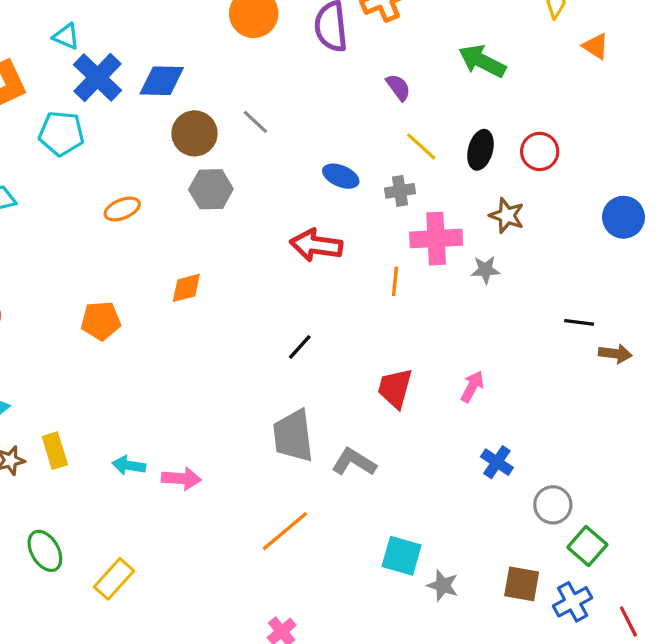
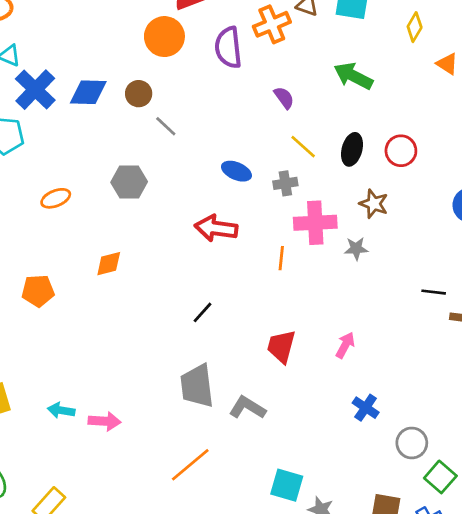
brown circle: (195, 133) -> (139, 94), moved, size x0.7

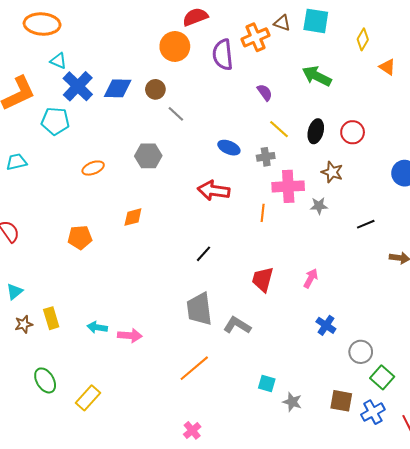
black line: (434, 292) -> (366, 224), moved, turned -30
cyan square: (287, 485) -> (267, 384), size x0.7

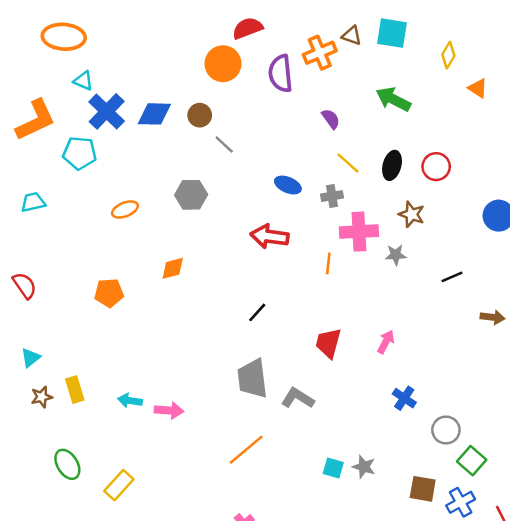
gray star: (292, 402) -> (364, 467), moved

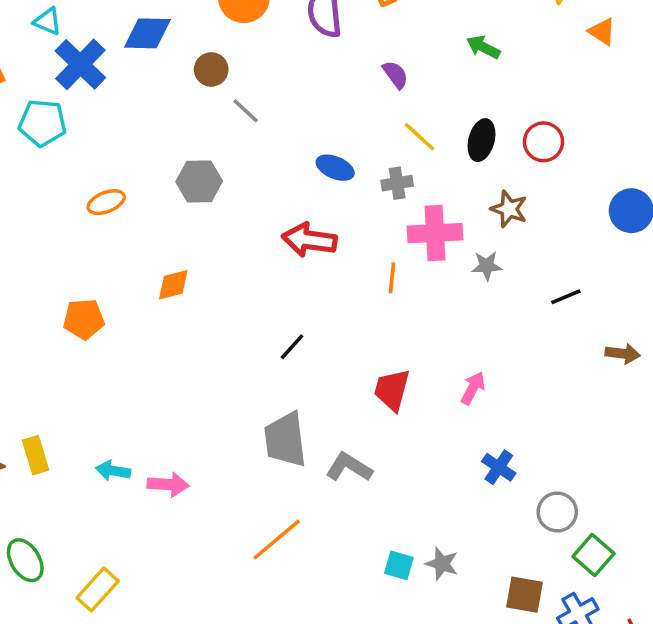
green arrow: (393, 99) -> (483, 47), size x0.7
blue diamond: (154, 114) -> (147, 33), moved

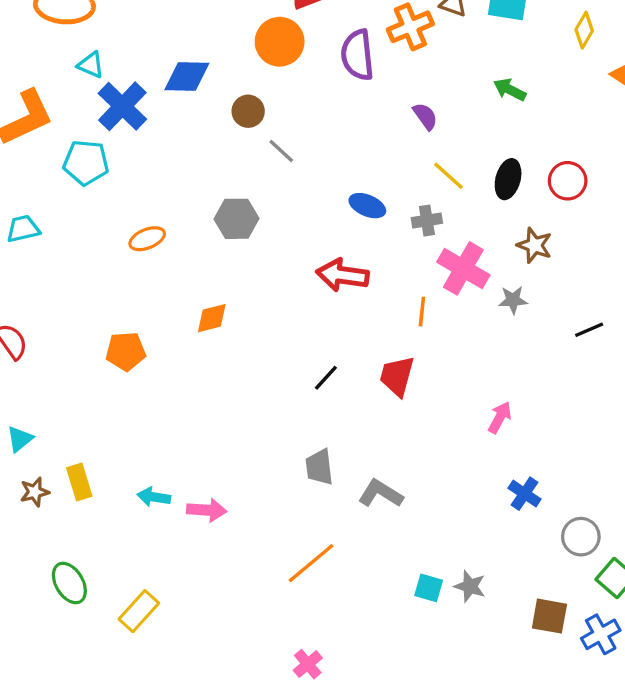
pink cross: (435, 233) -> (463, 268), turned 33
red trapezoid: (392, 390) -> (397, 376), moved
gray trapezoid: (285, 440) -> (319, 467), size x0.7

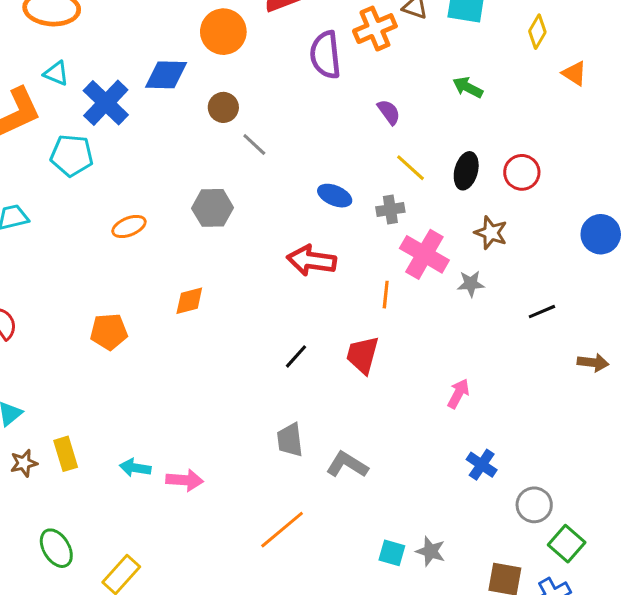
orange circle: (280, 42) -> (223, 32), moved
cyan triangle: (91, 65) -> (56, 73), moved

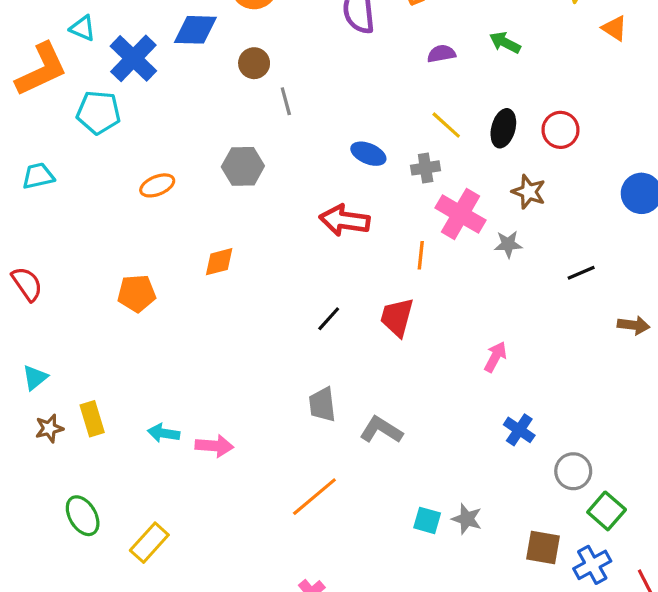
purple semicircle: (389, 112) -> (441, 54), moved, turned -64
gray line: (254, 145) -> (286, 101), turned 32

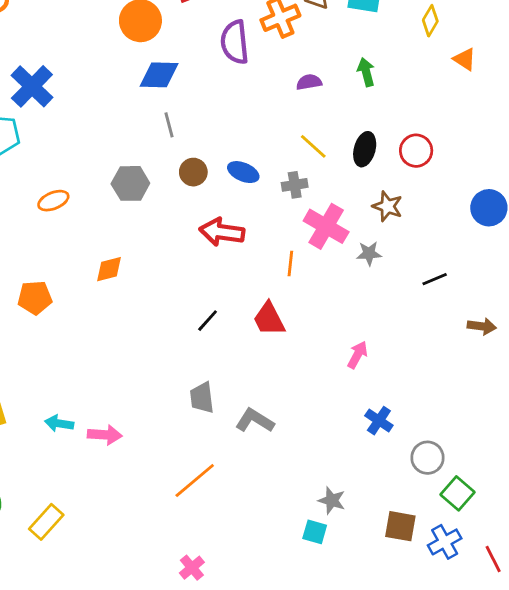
blue diamond: (195, 30) -> (159, 75), moved
green arrow: (505, 43) -> (366, 72), turned 48
brown circle: (254, 63) -> (193, 172), moved
red trapezoid: (397, 317) -> (269, 319), turned -42
cyan square: (427, 520) -> (315, 532), moved

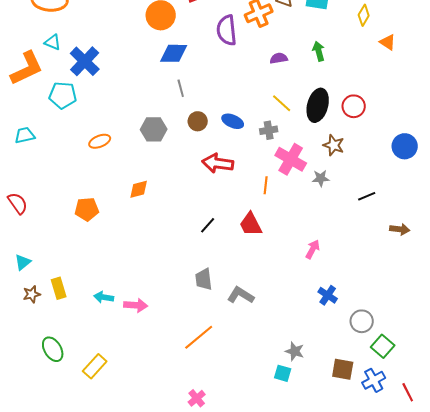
black ellipse: (365, 149) -> (318, 105), size x1.4

